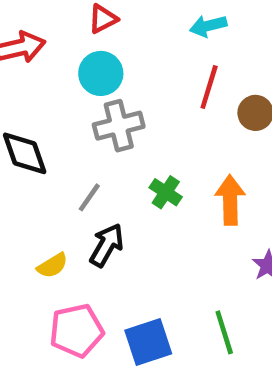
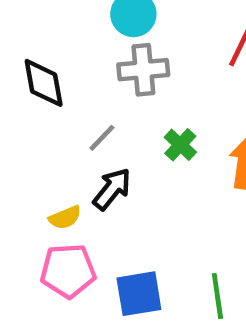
yellow semicircle: (52, 266) -> (65, 218), moved

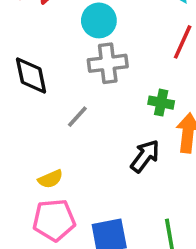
green cross: (180, 145) -> (161, 103), moved, turned -30
black arrow: (112, 189) -> (145, 156), moved

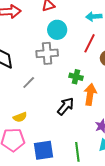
cyan circle: (99, 20) -> (57, 30), moved
yellow semicircle: (50, 179) -> (20, 117), moved

